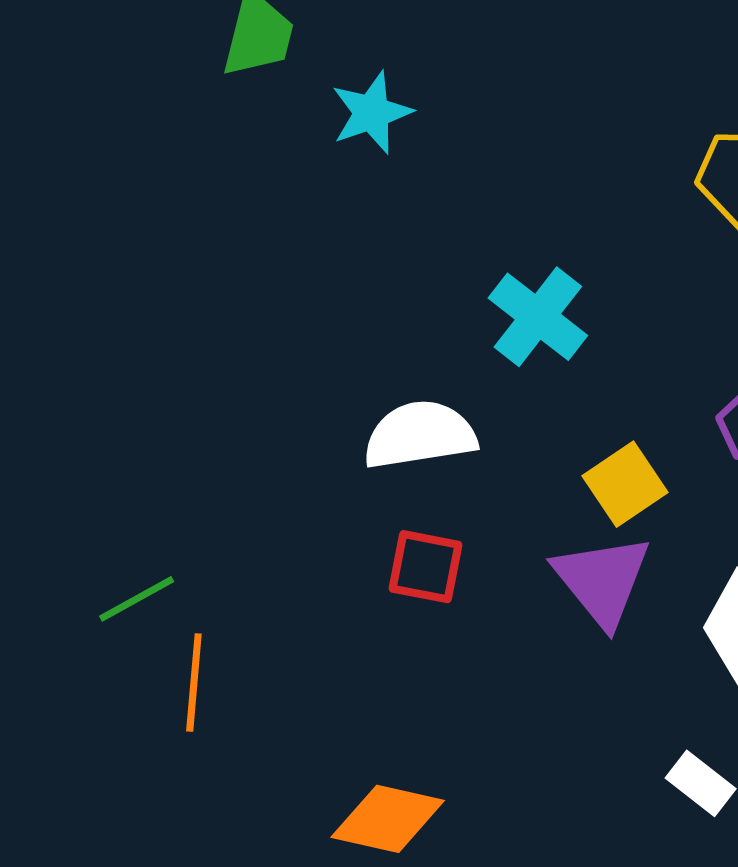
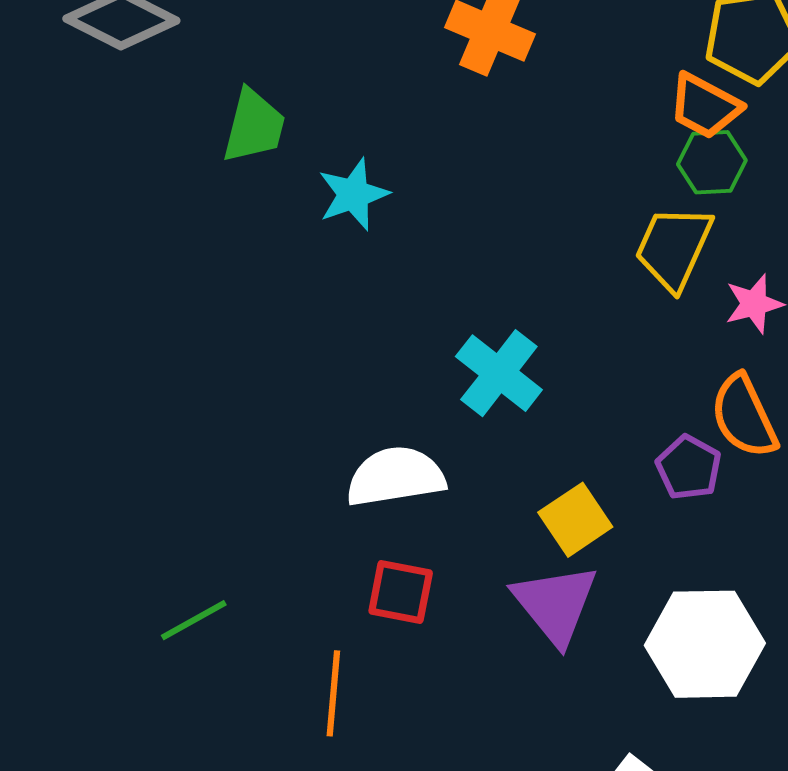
green line: (137, 599) -> (194, 620), moved
orange line: (194, 682) -> (333, 693), moved

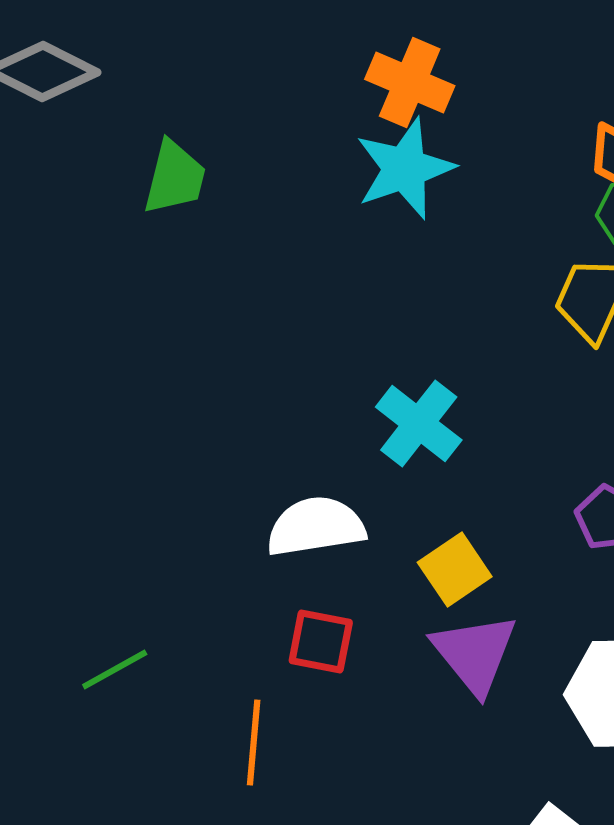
cyan star: (353, 194) -> (405, 168), moved, size x1.4
yellow square: (575, 520) -> (455, 570), moved

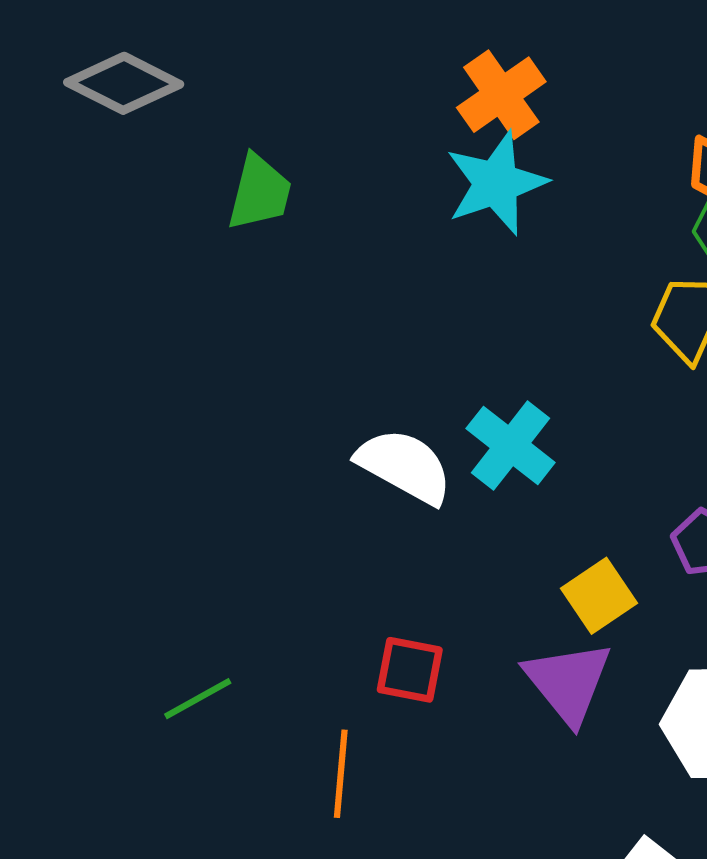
orange cross: (410, 82) -> (501, 95), turned 32
white semicircle: (316, 526) -> (405, 466), moved, turned 38
yellow square: (455, 570) -> (599, 596), moved

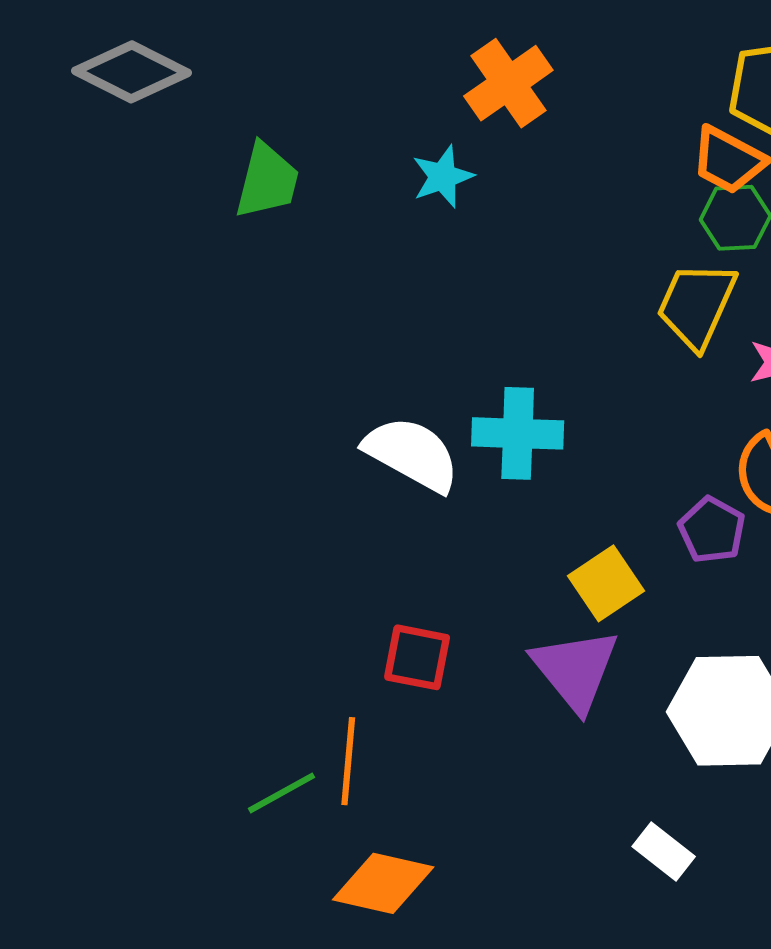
cyan star: (496, 183) -> (443, 177), moved, size x0.6
cyan cross: (511, 446) -> (518, 433), turned -36
green line: (198, 699) -> (281, 793), moved

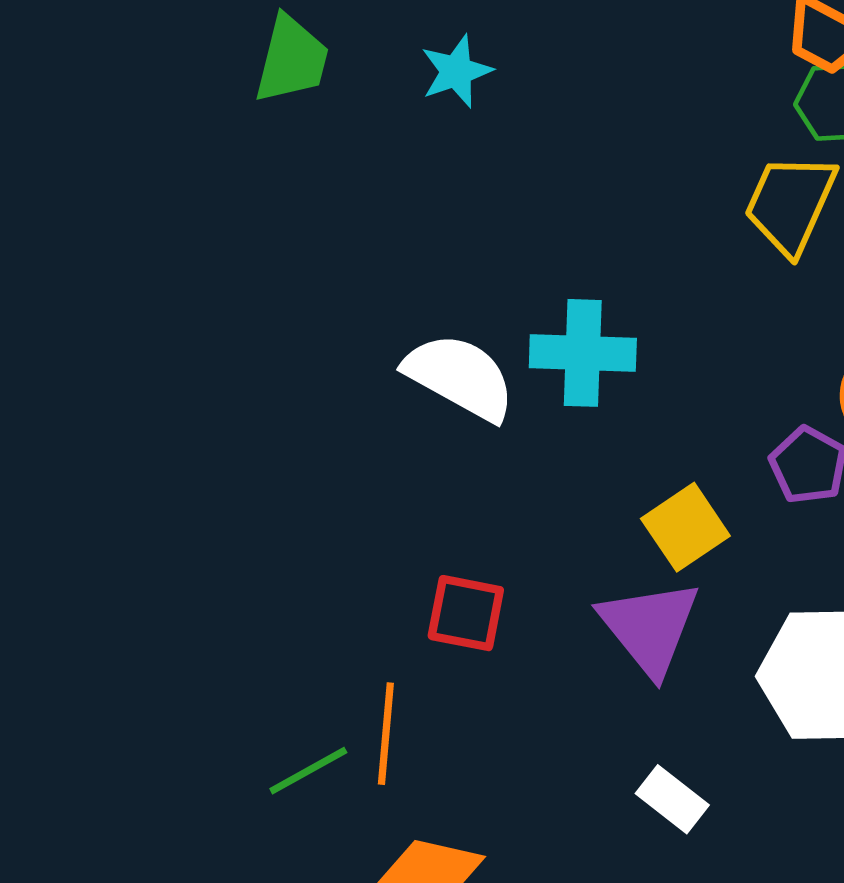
cyan star: (443, 177) -> (456, 71), moved
white rectangle: (664, 851) -> (672, 799), moved

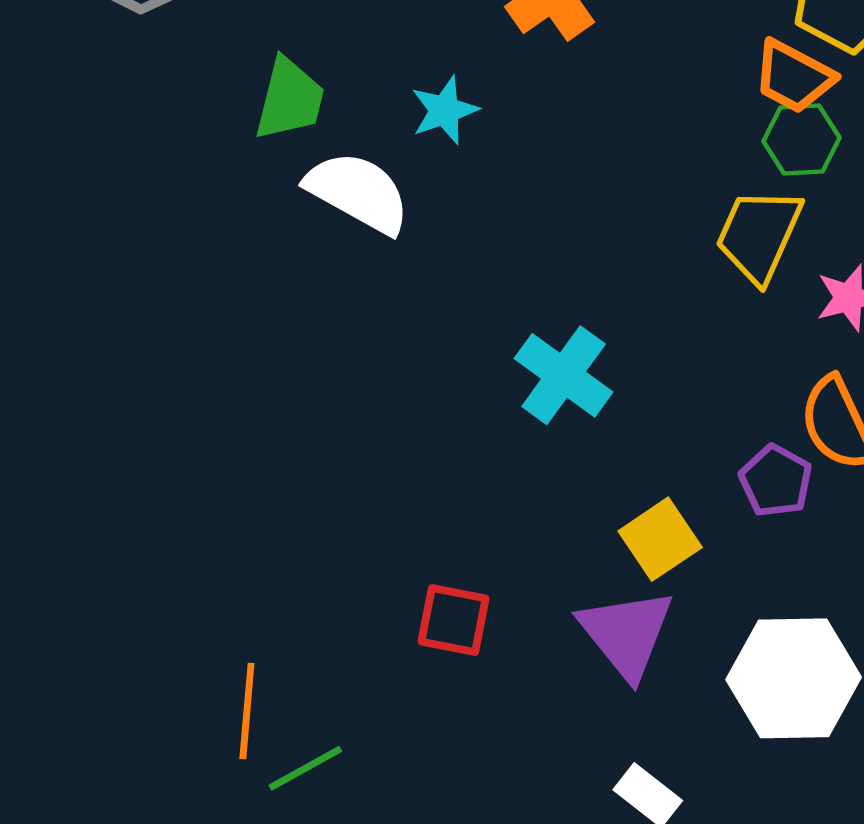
cyan cross: (583, 353) -> (564, 375), turned 34
white semicircle: (460, 377) -> (358, 192), moved
orange line: (386, 734) -> (247, 711), moved

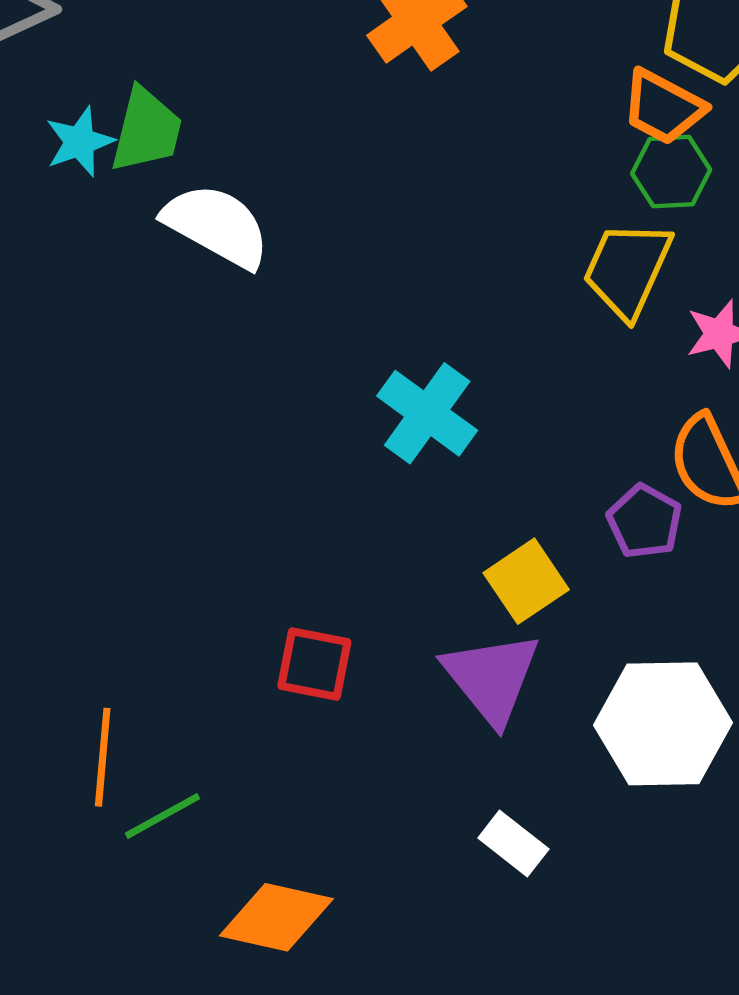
cyan star: (445, 110) -> (80, 142), moved

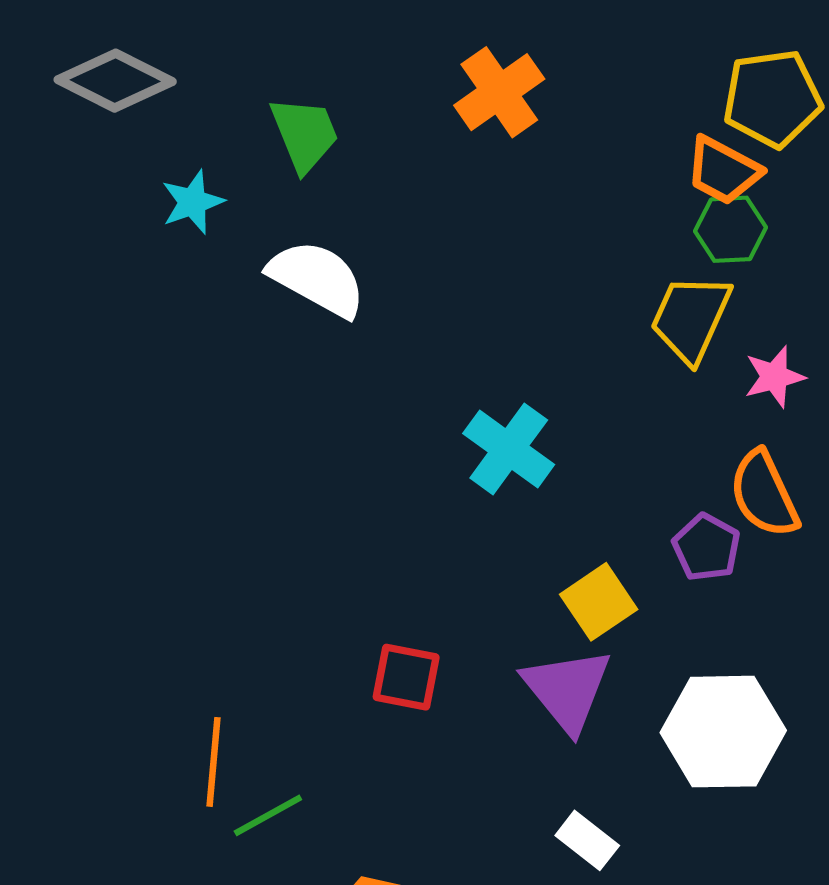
green trapezoid: (146, 130) -> (305, 134), moved, turned -36

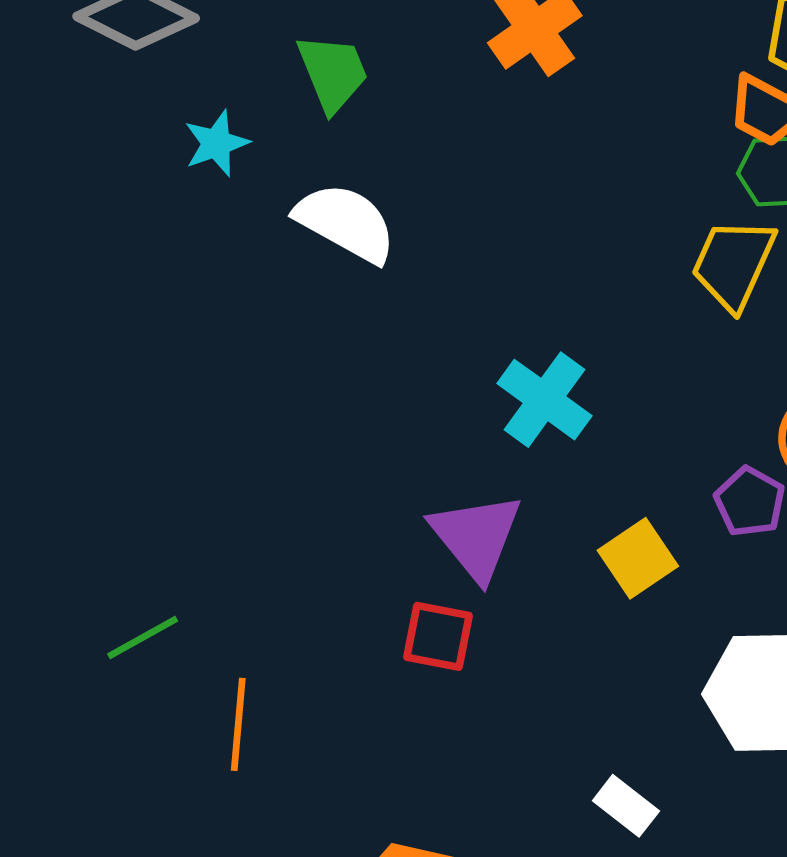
purple triangle: (567, 690) -> (476, 536), moved
green line: (268, 815) -> (143, 637), moved

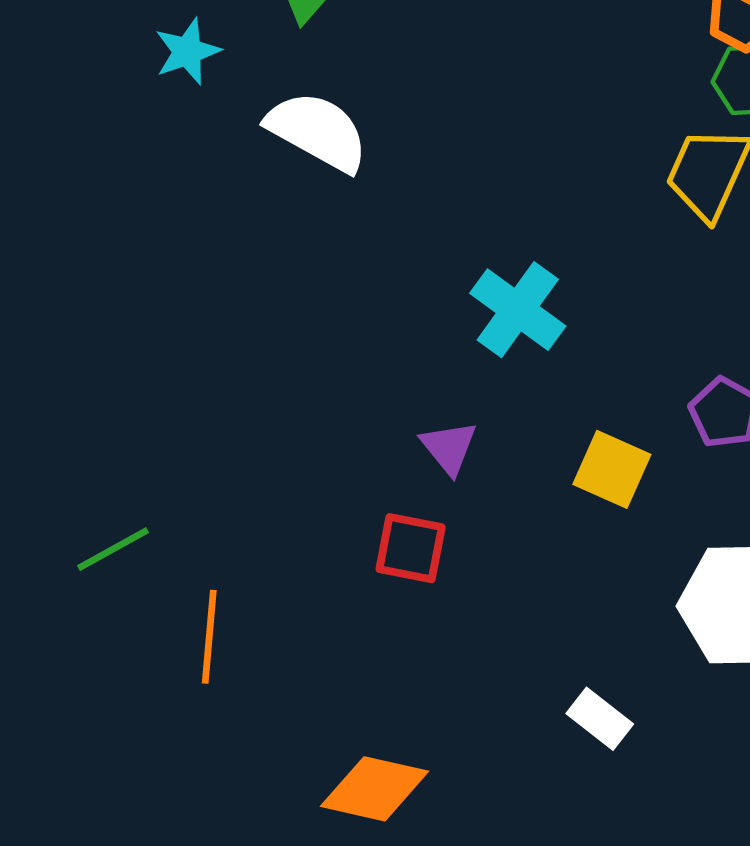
purple triangle: (476, 536) -> (449, 447), size x0.6
yellow square: (638, 558) -> (612, 469), turned -32

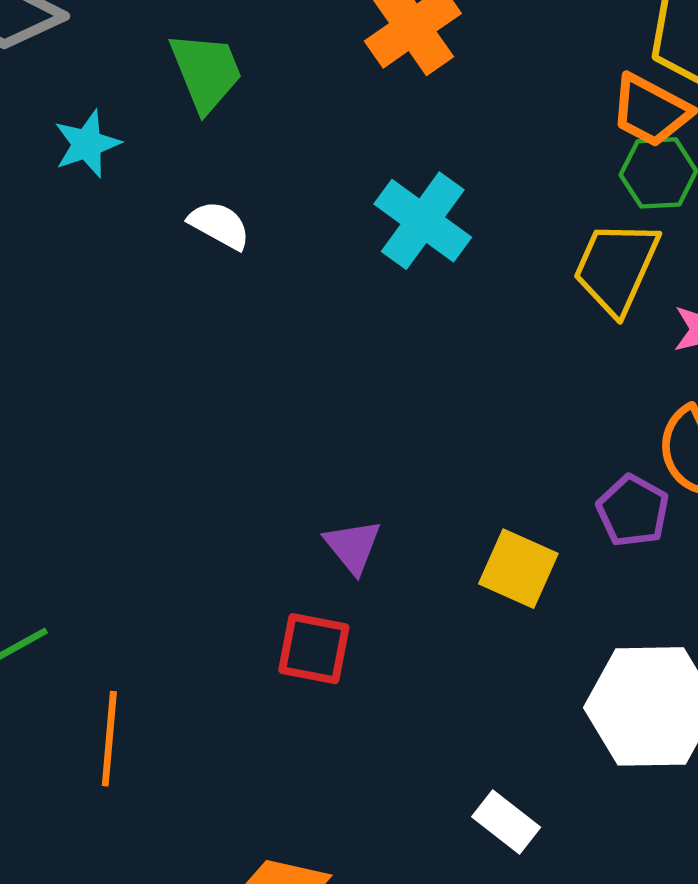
white semicircle: (318, 131) -> (219, 225), size x0.6
cyan cross: (518, 310) -> (423, 221), moved

